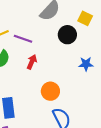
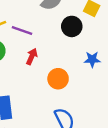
orange circle: (50, 91) -> (58, 79), moved

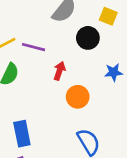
red arrow: (32, 56) -> (59, 71), moved

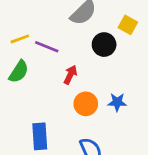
blue star: (114, 72) -> (117, 102), moved
blue rectangle: (22, 134) -> (40, 136), moved

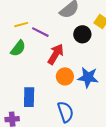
red arrow: (70, 75) -> (56, 54), size x1.5
blue star: (117, 102) -> (88, 77), size x1.5

